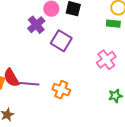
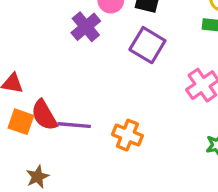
purple square: (61, 41) -> (147, 45), moved

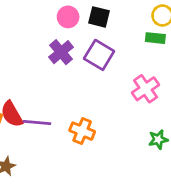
purple cross: (86, 27) -> (61, 52), moved

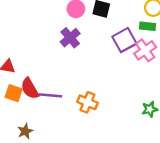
purple square: (99, 55) -> (124, 40), moved, turned 30
pink cross: (146, 89) -> (145, 50), moved

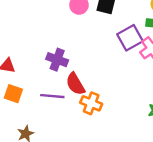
purple cross: (70, 38) -> (57, 60), moved, turned -30
red semicircle: (30, 88) -> (75, 84), moved

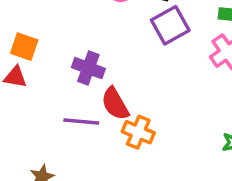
purple square: (130, 38) -> (170, 25), moved
orange square: (13, 94) -> (24, 47), moved

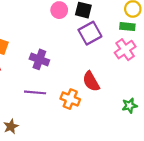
red semicircle: (115, 104) -> (91, 81), moved

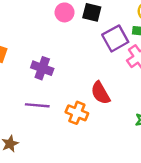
purple square: (90, 33) -> (115, 38), moved

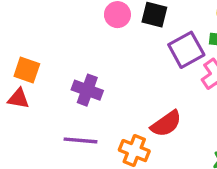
red semicircle: (100, 93) -> (166, 124), turned -95

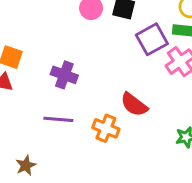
red semicircle: (166, 124) -> (134, 105), turned 72

